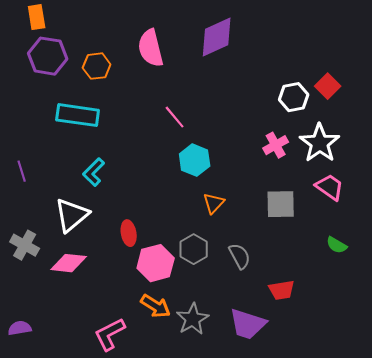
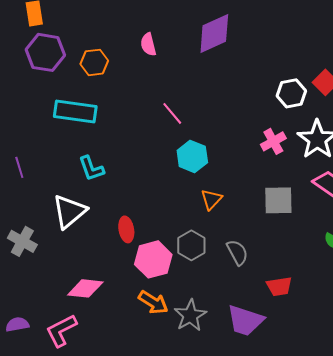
pink semicircle: (151, 48) -> (148, 44), size x0.6
cyan L-shape: (94, 172) -> (91, 168), turned -64
pink diamond: (69, 263) -> (85, 288), moved
pink L-shape: (110, 334) -> (61, 330), moved

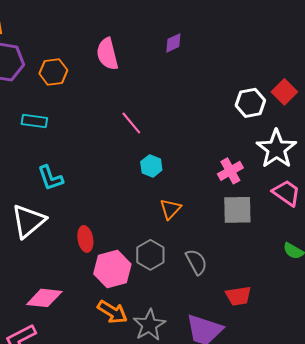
purple diamond: (214, 33) -> (173, 43), size x0.5
pink semicircle: (148, 44) -> (107, 54), size x1.4
cyan rectangle: (75, 111) -> (34, 121), size x0.6
pink cross: (273, 141) -> (230, 171), moved
cyan hexagon: (192, 156) -> (151, 166), size x0.7

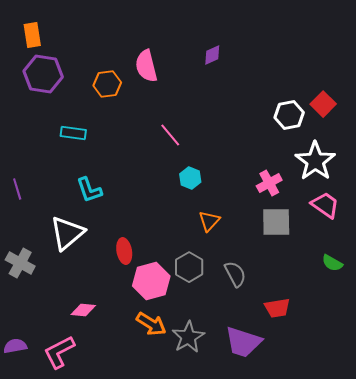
orange hexagon: (53, 72) -> (107, 84), moved
pink diamond: (44, 298) -> (83, 310), size x0.7

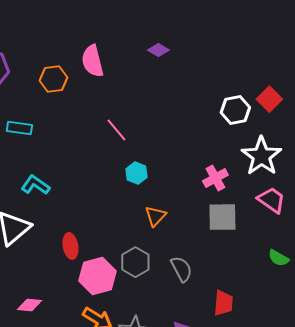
purple diamond: (212, 55) -> (158, 50), turned 55
cyan L-shape: (89, 190) -> (35, 185), turned 144
red trapezoid: (277, 308) -> (223, 303), turned -76

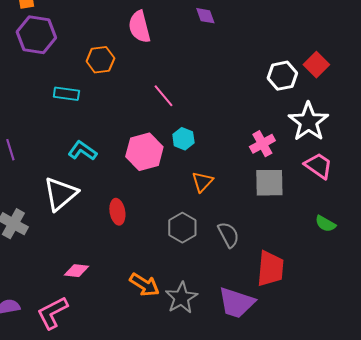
purple diamond: (158, 50) -> (205, 16), turned 40
orange hexagon: (53, 79) -> (100, 60), moved
pink hexagon: (97, 276) -> (144, 152), moved
red trapezoid: (223, 303) -> (270, 269), size x1.4

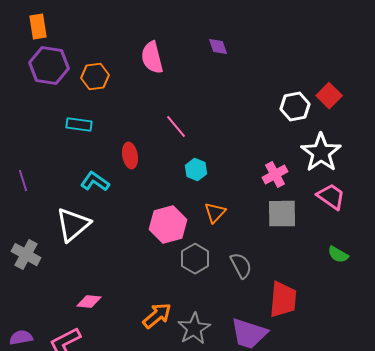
orange hexagon: (100, 60) -> (95, 77), moved
pink hexagon: (144, 152) -> (168, 225), moved
red ellipse: (117, 212) -> (130, 156), moved
orange arrow: (144, 285) -> (157, 316), turned -72

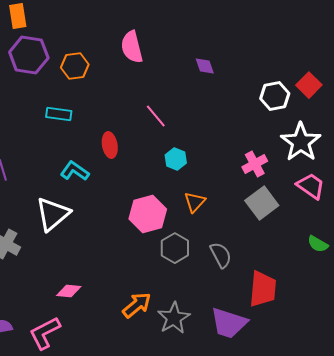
purple diamond: (218, 47) -> (205, 66), moved
gray square: (282, 214) -> (262, 203), turned -36

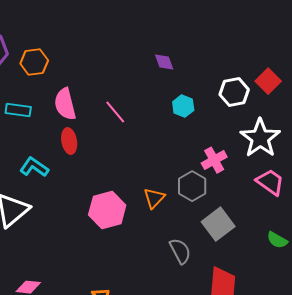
pink semicircle: (132, 47) -> (65, 104), moved
cyan hexagon: (176, 159) -> (183, 106), moved
gray square: (262, 203) -> (218, 224), moved
gray hexagon: (175, 248) -> (192, 186), moved

